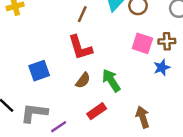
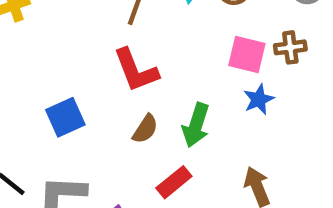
blue star: (162, 67) -> (259, 99), moved
green arrow: (111, 80) -> (196, 125), turned -125

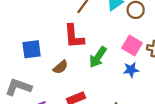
green arrow: (196, 125) -> (98, 57), moved
brown semicircle: (145, 129) -> (61, 67), moved

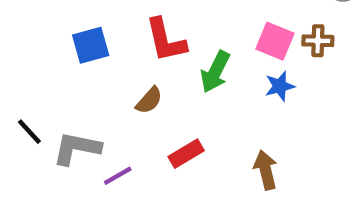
blue square: (32, 49) -> (91, 45), moved

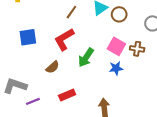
red L-shape: (166, 40) -> (64, 39), turned 65

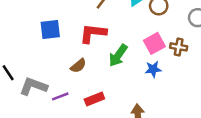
red L-shape: (64, 39) -> (93, 33), turned 35
pink square: (116, 46) -> (154, 43), turned 30
purple line: (33, 101) -> (60, 96), moved

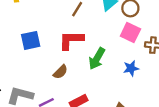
pink square: (154, 43) -> (130, 32), moved, turned -30

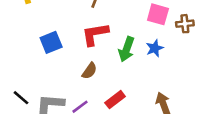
blue star: (131, 68) -> (155, 48), moved

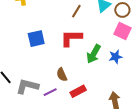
brown semicircle: (89, 71) -> (62, 75), moved, turned 112

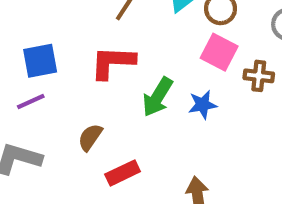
brown semicircle: (62, 75) -> (90, 137), turned 56
purple line: (50, 92) -> (31, 101), moved

